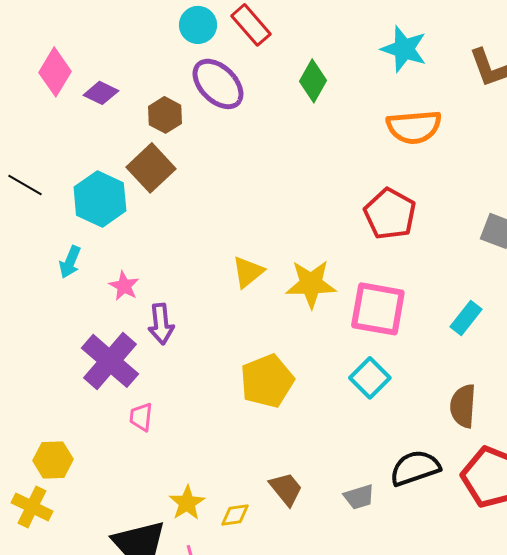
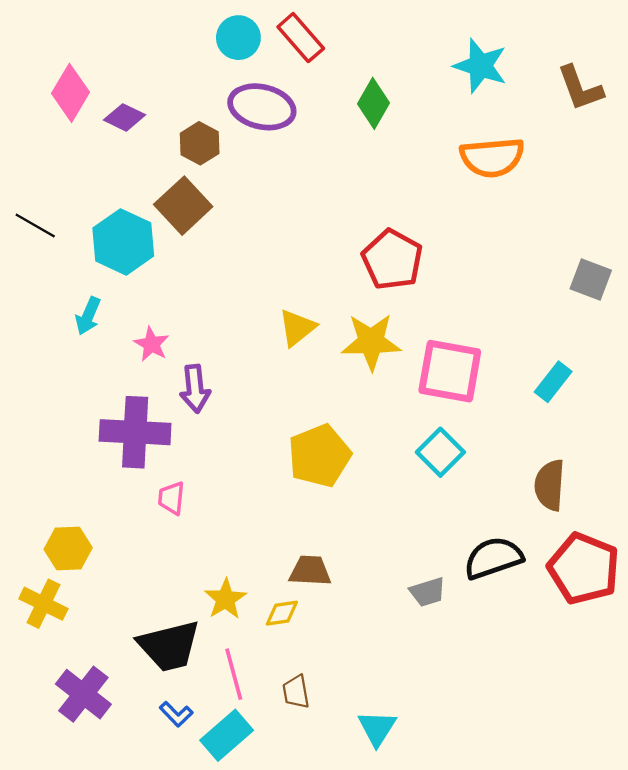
purple ellipse: (218, 84) -> (262, 107), turned -32
red pentagon: (390, 214) -> (392, 260), moved
purple cross: (110, 361) -> (135, 432), turned -38
brown trapezoid: (286, 489) -> (310, 571), moved, turned -48

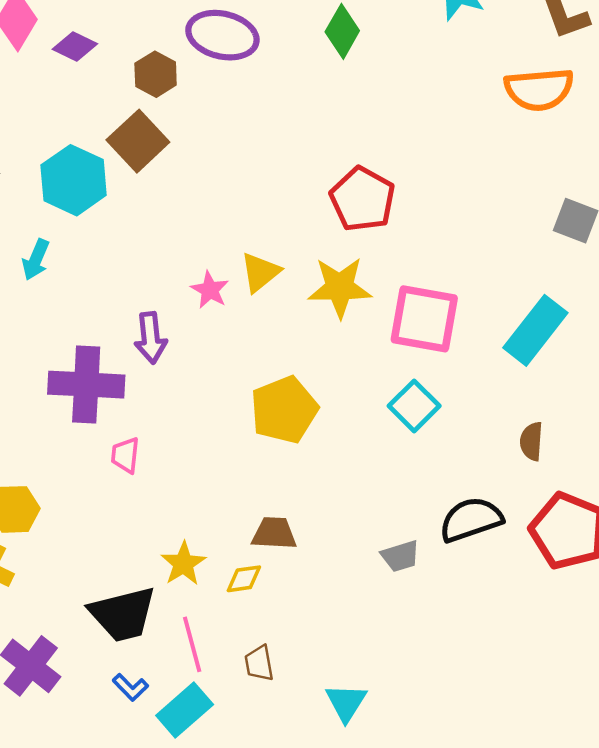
orange semicircle: (492, 157) -> (539, 89), moved
pink star: (152, 344) -> (210, 290), moved
cyan rectangle: (553, 382) -> (535, 330), size x1.6
brown semicircle: (550, 485) -> (531, 441), size x0.7

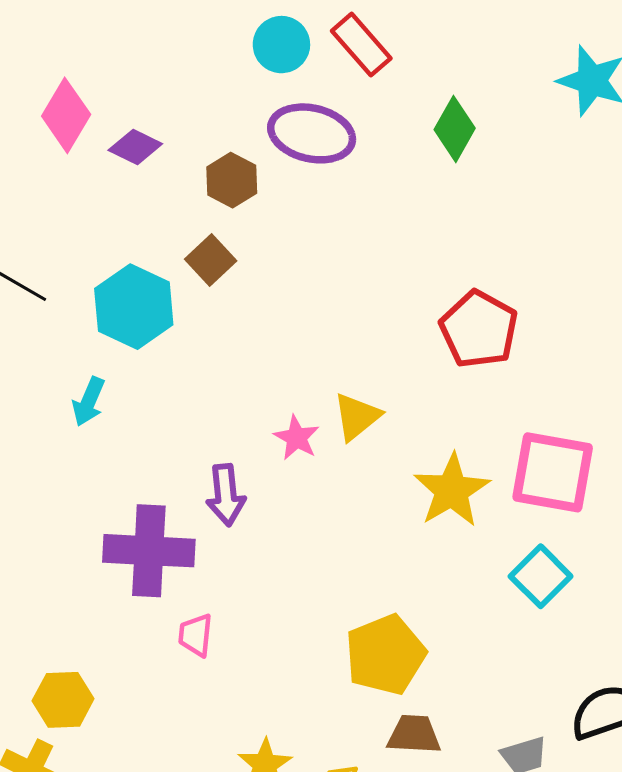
brown square: (138, 141) -> (211, 260), size x0.7
yellow star: (340, 287) -> (452, 490), moved, turned -30
yellow pentagon: (284, 410) -> (385, 655), moved
brown trapezoid: (274, 533) -> (414, 734), moved

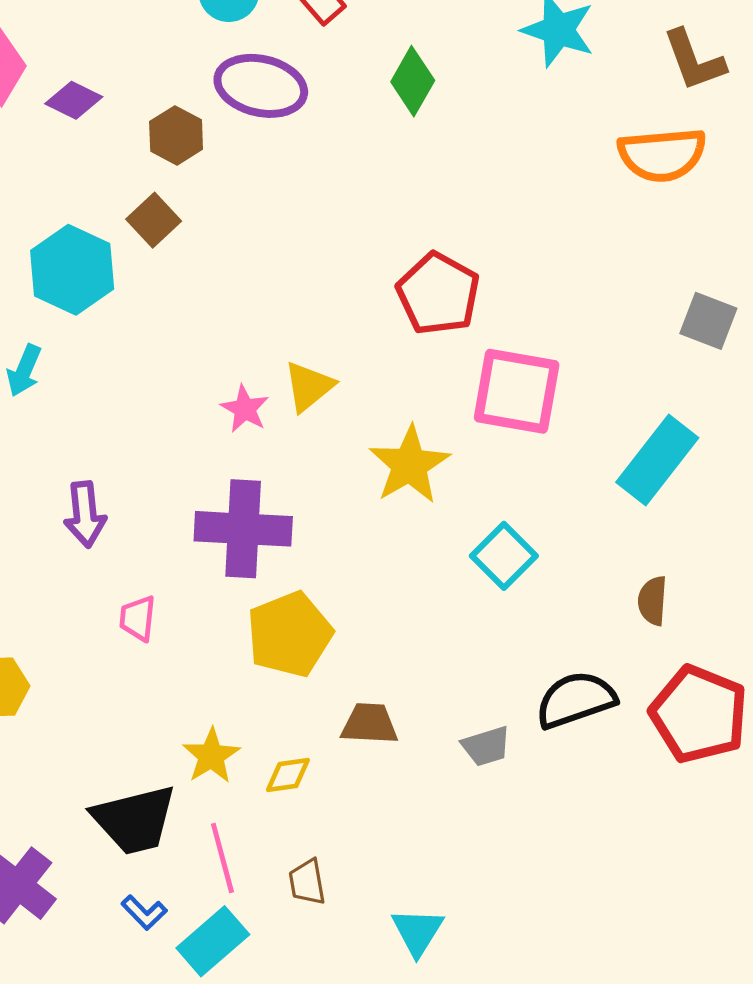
pink square: (553, 472) -> (517, 391), moved
purple arrow: (226, 495) -> (85, 514), moved
purple cross: (149, 551) -> (243, 529), moved
yellow pentagon: (385, 655) -> (290, 634), moved

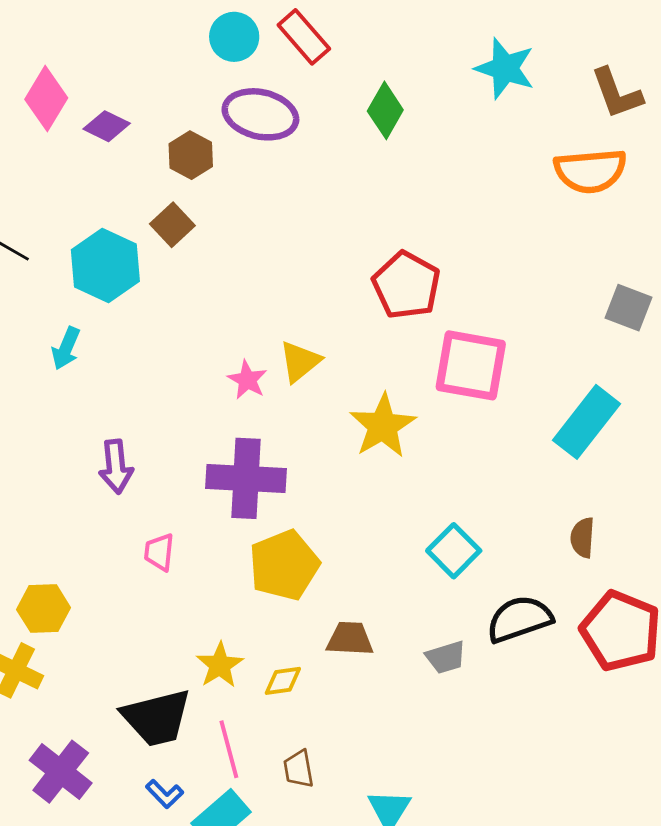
cyan square: (504, 556) -> (454, 551), moved

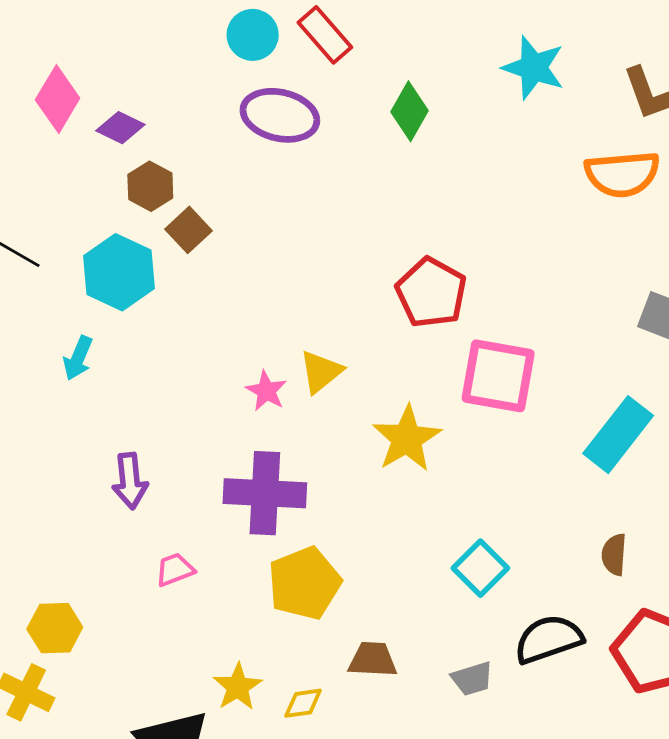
brown hexagon: (191, 155) -> (150, 186), moved
pink trapezoid: (159, 552) -> (175, 570), turned 63

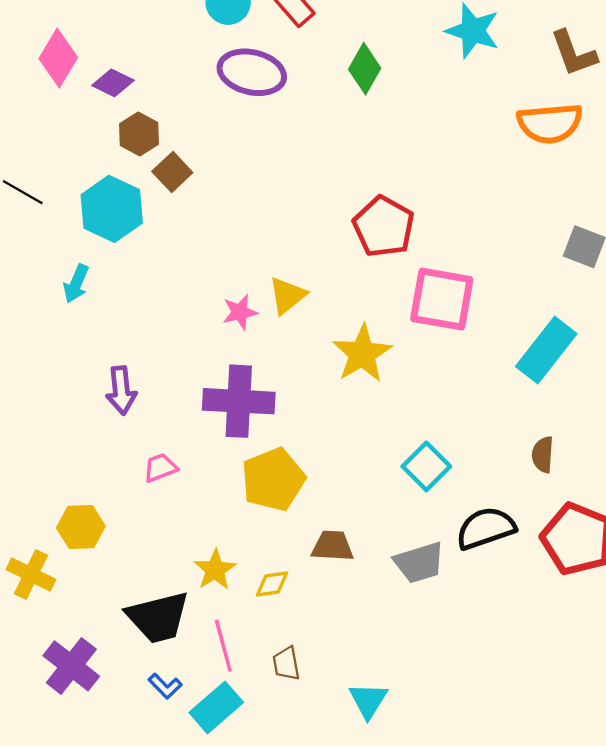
pink star: (266, 391) -> (240, 312), turned 30
yellow hexagon: (55, 628) -> (81, 527), moved
gray trapezoid: (472, 679) -> (419, 563), size x1.4

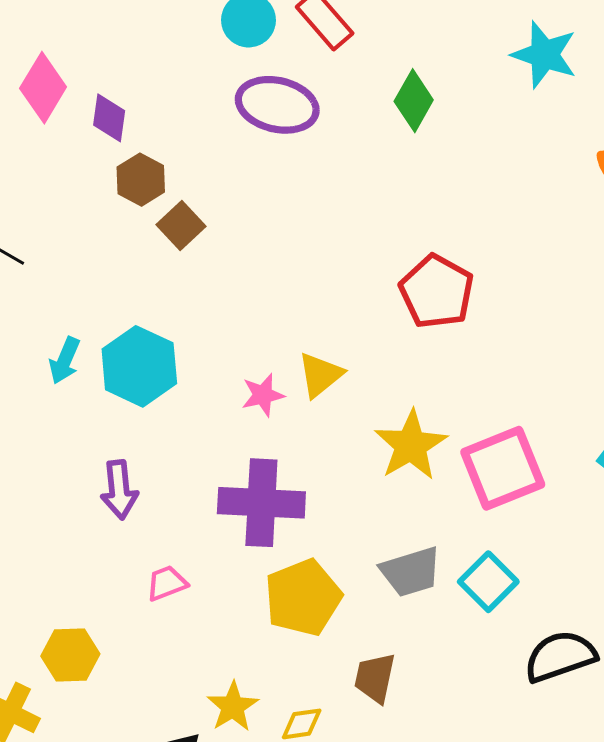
purple diamond: (113, 83) -> (109, 118), turned 72
cyan hexagon: (112, 209) -> (139, 366), moved
pink square: (442, 299) -> (503, 468), moved, turned -32
brown trapezoid: (333, 546) -> (375, 678), turned -81
gray trapezoid: (419, 563) -> (411, 572), moved

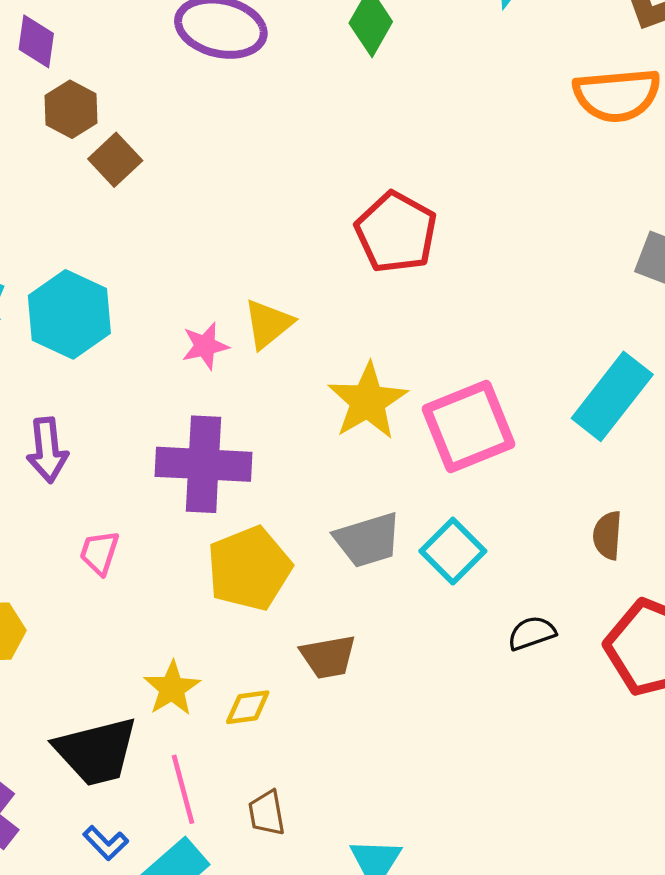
pink trapezoid: (167, 583) -> (99, 553), turned -51
black semicircle: (560, 656) -> (532, 633), size x0.6
brown trapezoid: (375, 678) -> (328, 657), turned -112

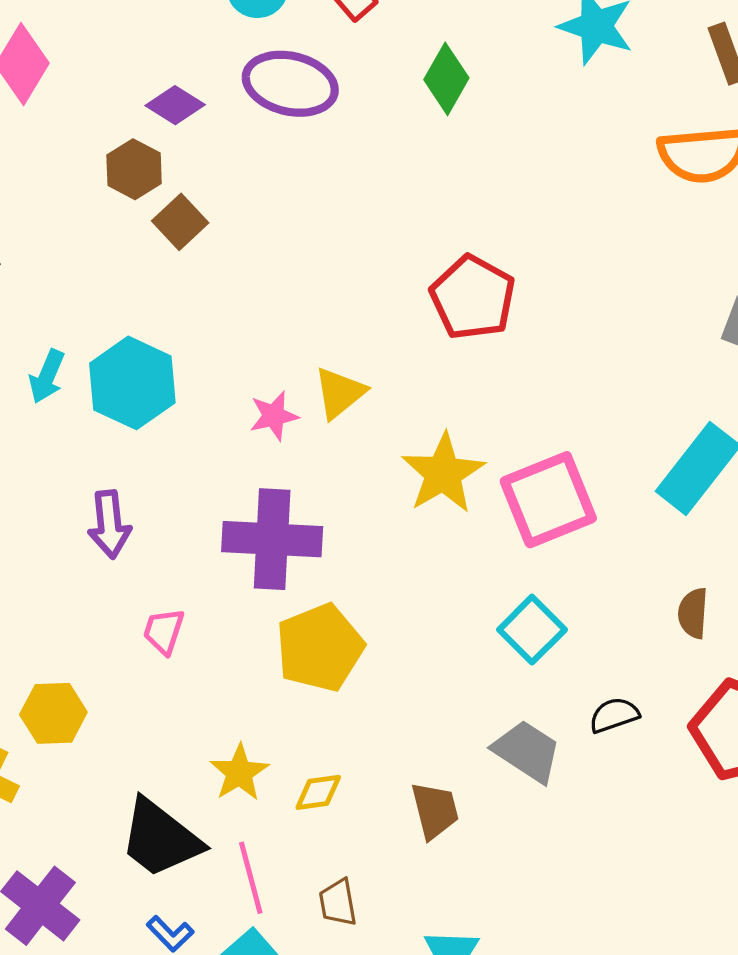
purple diamond: (36, 41) -> (175, 105), moved, turned -66
gray trapezoid: (368, 540) -> (527, 751), moved, turned -130
brown trapezoid: (328, 657) -> (435, 810), moved, turned -94
black trapezoid: (96, 751) -> (160, 838), turned 52

